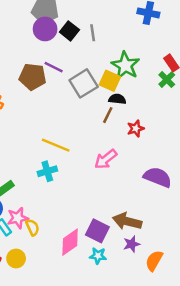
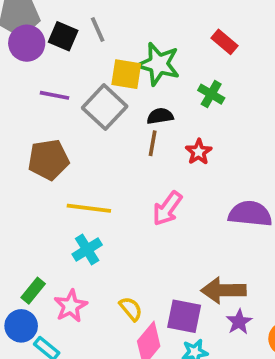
brown pentagon: (33, 77) -> (48, 160), moved
green cross: (167, 80) -> (211, 94), moved
yellow square: (110, 81) -> (126, 74), moved
pink star: (18, 218) -> (71, 306), moved
yellow semicircle: (33, 227) -> (131, 309), moved

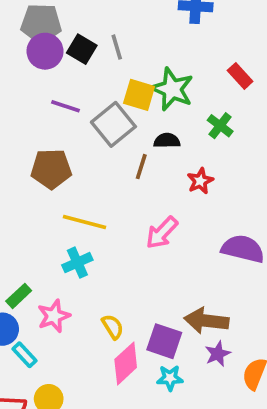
brown line: (153, 143) -> (141, 167), moved

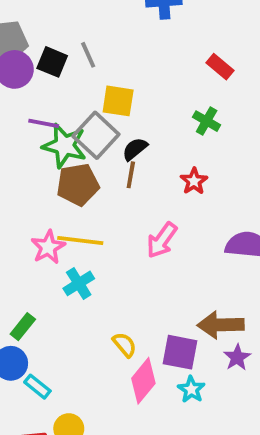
green star: (172, 89) -> (64, 146), moved
black semicircle: (167, 141) -> (135, 149), moved, turned -30
brown pentagon: (51, 169) -> (78, 184), moved
pink star: (54, 316) -> (48, 247), moved
cyan star: (170, 378) -> (191, 389), turned -30

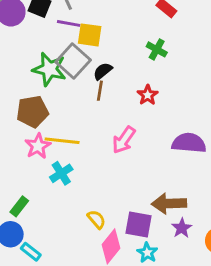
purple line: (44, 123) -> (69, 23), moved
brown pentagon: (78, 184) -> (32, 112), moved

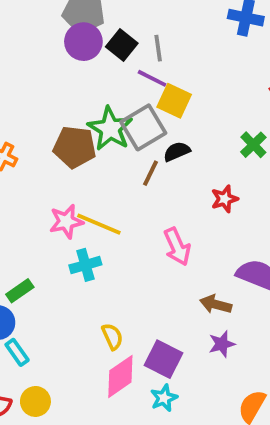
brown line: (100, 91) -> (151, 173), moved
brown pentagon: (32, 112) -> (75, 147), moved
pink arrow: (124, 140) -> (177, 247), turned -76
brown arrow: (169, 204) -> (216, 304), moved, size x0.7
purple star: (182, 228) -> (222, 344), moved

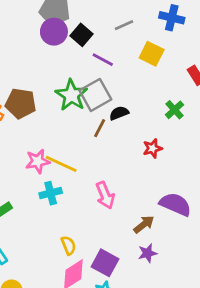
gray line: (158, 48) -> (124, 25), moved, turned 72
yellow square: (174, 101) -> (152, 54), moved
brown pentagon: (75, 147) -> (21, 103), moved
pink arrow: (177, 247) -> (105, 195), moved
brown arrow: (216, 304) -> (144, 224), turned 125

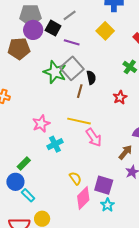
gray line: (124, 25) -> (70, 15), moved
yellow square: (152, 54) -> (105, 31), turned 30
brown pentagon: (21, 103) -> (19, 49), moved
black semicircle: (119, 113) -> (91, 78), turned 112
yellow line: (61, 164) -> (79, 121), moved

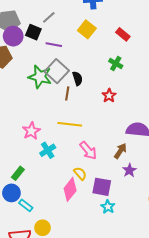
pink arrow: (94, 137) -> (88, 151), moved
yellow semicircle: (75, 178) -> (80, 173), moved
pink diamond: (83, 198) -> (70, 189), moved

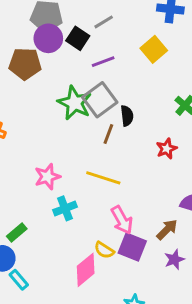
purple line: (54, 45) -> (103, 62), turned -42
yellow semicircle: (80, 173) -> (104, 250), turned 152
purple square: (102, 187) -> (132, 247), moved

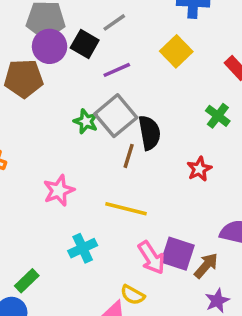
green star: (75, 103) -> (86, 121), size x0.6
black semicircle: (127, 116) -> (149, 133), size x1.4
pink star: (47, 177) -> (59, 190), moved
purple square: (132, 247) -> (178, 254), moved

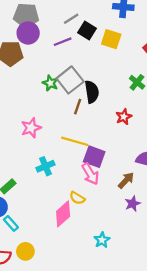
black square: (85, 44) -> (87, 31), moved
yellow square: (176, 51) -> (111, 39), turned -30
purple line: (117, 70) -> (63, 42), moved
purple square: (178, 254) -> (94, 157), moved

